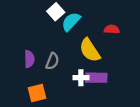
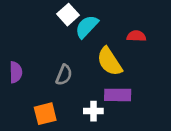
purple semicircle: (29, 59) -> (16, 72), moved
white cross: (81, 78) -> (93, 111), moved

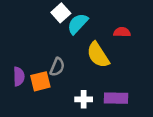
purple semicircle: (16, 72) -> (19, 77), moved
purple rectangle: (118, 95) -> (116, 98), moved
orange square: (45, 114) -> (40, 81), moved

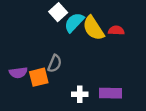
yellow semicircle: (98, 55) -> (93, 28), moved
purple semicircle: (19, 77) -> (18, 73), turned 84

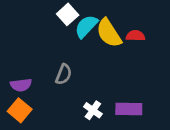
orange square: (39, 77) -> (20, 110), moved, turned -36
white cross: (80, 94) -> (93, 110), turned 35

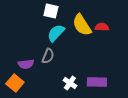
white square: (68, 14) -> (51, 11), turned -35
cyan semicircle: (86, 26) -> (56, 33), moved
purple semicircle: (21, 85) -> (26, 64), moved

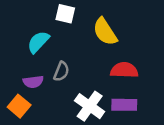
red semicircle: (102, 27) -> (124, 70), moved, size x1.5
cyan semicircle: (56, 33) -> (38, 42), moved
white cross: (70, 83) -> (90, 106), size x1.6

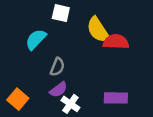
red semicircle: (124, 70) -> (116, 42), moved
purple semicircle: (33, 82) -> (58, 90), moved, turned -30
white cross: (90, 106) -> (70, 104), moved, size x0.7

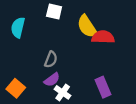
cyan semicircle: (36, 39) -> (18, 28), moved, turned -30
purple rectangle: (116, 98) -> (103, 87), turned 66

